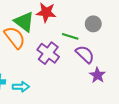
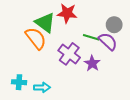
purple semicircle: (85, 54) -> (108, 41), moved
purple star: (97, 75) -> (92, 63), moved

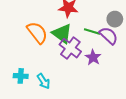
green triangle: (45, 23) -> (62, 34), moved
cyan arrow: (42, 87) -> (43, 81), turned 56

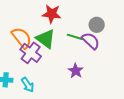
purple cross: (70, 48) -> (31, 53), moved
purple star: (93, 57) -> (76, 71), moved

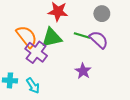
gray circle: (97, 25) -> (102, 14), moved
green triangle: (46, 39) -> (52, 38), turned -50

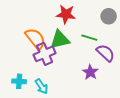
purple semicircle: (99, 40) -> (106, 53), moved
purple cross: (36, 52) -> (45, 54), turned 30

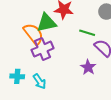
green triangle: (60, 40) -> (47, 23), moved

